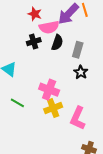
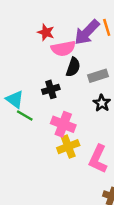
black cross: (34, 42) -> (51, 89), moved
gray rectangle: (78, 50) -> (98, 76), turned 56
green line: (17, 103) -> (25, 116), moved

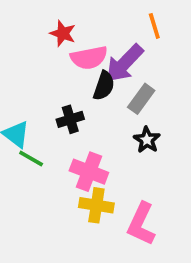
purple arrow: (87, 32) -> (124, 63), moved
gray rectangle: (98, 76) -> (141, 99), turned -36
yellow cross: (68, 147) -> (96, 205), turned 30

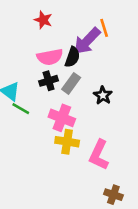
orange line: (154, 26) -> (104, 28), moved
pink semicircle: (89, 58) -> (50, 57), moved
gray rectangle: (141, 99) -> (71, 83), moved

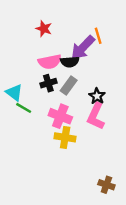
black semicircle: (72, 57) -> (70, 62), turned 66
pink L-shape: (99, 155) -> (96, 116), moved

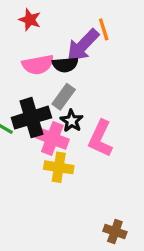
black cross: (48, 83) -> (31, 118), moved, size x1.6
black star: (97, 96) -> (72, 121), moved

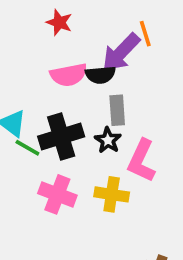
gray rectangle: (64, 97) -> (117, 110), moved, turned -40
pink cross: (52, 138) -> (57, 194), moved
yellow cross: (59, 167) -> (112, 194), moved

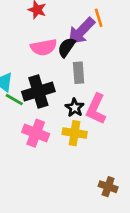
black semicircle: (100, 75) -> (67, 47), turned 130
black star: (108, 140) -> (75, 108), moved

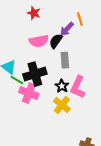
purple arrow: (81, 31) -> (67, 29), size x0.7
pink cross: (36, 133) -> (29, 93), moved
yellow cross: (75, 133) -> (62, 105), turned 30

